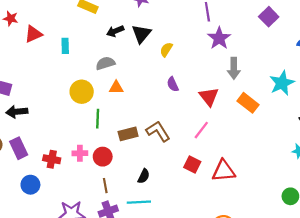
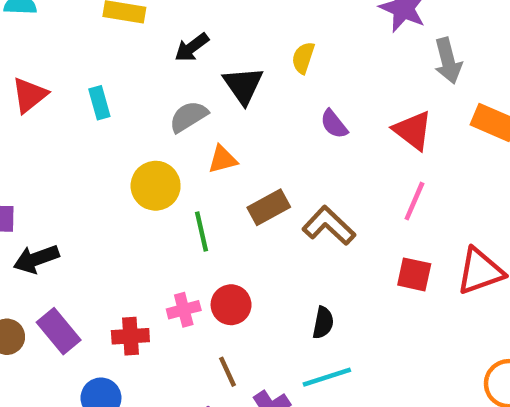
black triangle: (141, 34) -> (243, 85), moved
brown rectangle: (128, 134) -> (269, 207), moved
brown line: (105, 186) -> (228, 372), moved

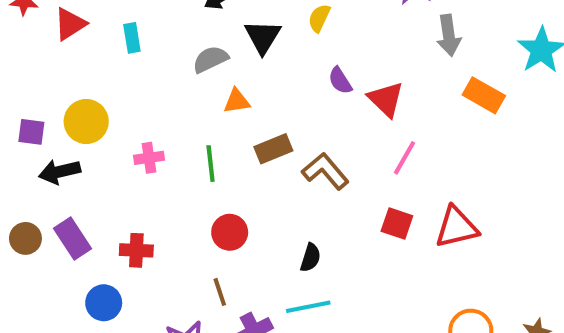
red triangle: (413, 130) -> (386, 99), moved
yellow circle: (156, 186) -> (86, 121), moved
pink cross: (184, 310) -> (149, 158), moved

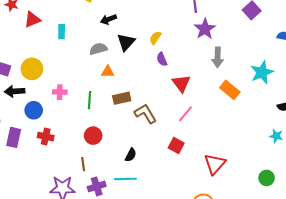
purple semicircle: (340, 81) -> (162, 59), moved
red triangle: (456, 227) -> (215, 164), moved, turned -45
purple rectangle: (72, 239) -> (14, 137), moved, turned 36
blue circle: (104, 303) -> (34, 110), moved

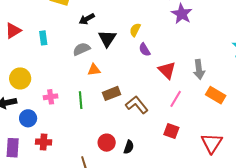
gray arrow: (218, 57) -> (199, 69), moved
orange rectangle: (230, 90) -> (216, 95), moved
red circle: (93, 136) -> (107, 143), moved

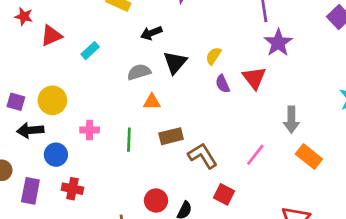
cyan rectangle: (43, 38) -> (90, 51), turned 48
red triangle: (167, 70) -> (254, 78), moved
red square: (171, 131) -> (224, 194), moved

